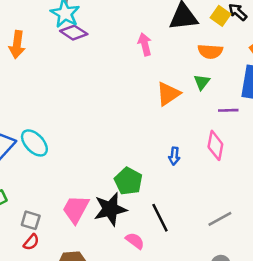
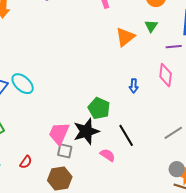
gray square: (31, 220) -> (65, 151), moved

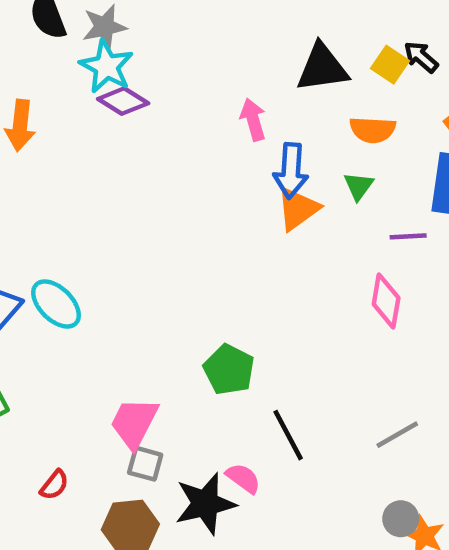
blue arrow: (134, 86) -> (291, 171), moved, size x1.6
black star: (86, 131) -> (205, 504), moved

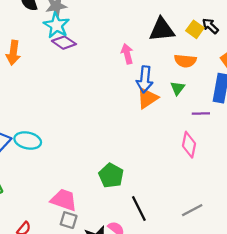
cyan ellipse: (56, 304) -> (28, 141), turned -35
pink trapezoid: (134, 423) -> (64, 200), turned 80

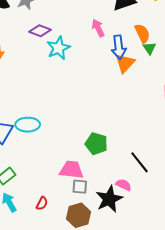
cyan star: (56, 25) -> (58, 48), moved, turned 30
orange semicircle: (185, 61) -> (142, 33), moved, turned -108
green pentagon: (111, 176) -> (96, 144), moved

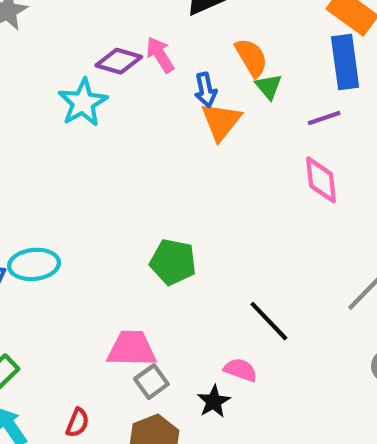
purple diamond: (40, 31) -> (119, 61), moved
blue arrow: (119, 47) -> (206, 90), size x0.7
green pentagon: (96, 144) -> (173, 262), moved
gray square: (80, 187) -> (151, 382), turned -35
black star: (109, 199) -> (214, 401), size x0.6

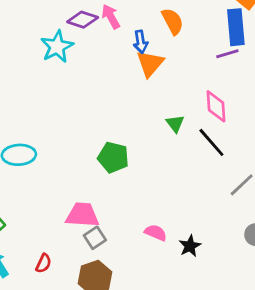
green triangle: (269, 87) -> (175, 124), moved
purple line: (324, 118) -> (227, 54), moved
black line: (269, 321) -> (211, 142), moved
black star: (214, 401) -> (190, 246), moved

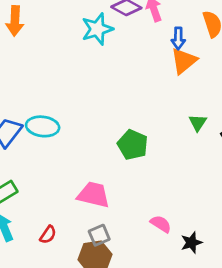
gray square: (95, 238) -> (99, 235), moved

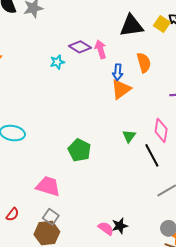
cyan star: (97, 29) -> (57, 62), size x0.6
pink semicircle: (161, 224) -> (106, 228), moved
gray square: (99, 235) -> (51, 217), turned -35

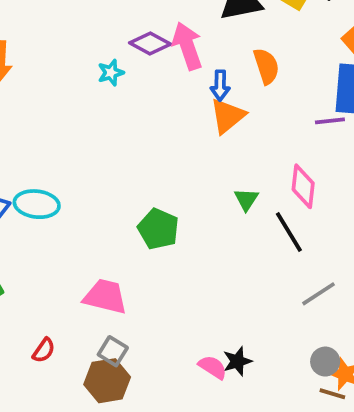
pink arrow: (100, 49) -> (187, 46), size x1.4

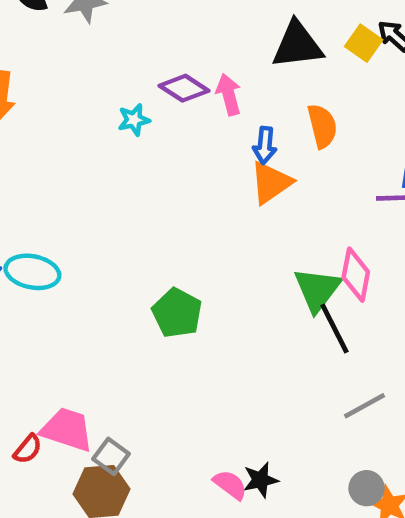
pink arrow: (187, 46) -> (229, 95), size x0.7
green triangle: (246, 199) -> (317, 290), moved, size x1.6
pink trapezoid: (105, 296) -> (67, 430), moved

